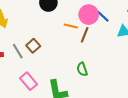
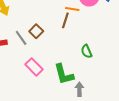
brown line: (85, 35) -> (65, 20), moved

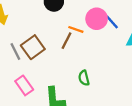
brown square: (36, 31) -> (33, 47), size x1.5

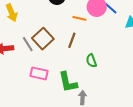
brown line: (66, 41) -> (72, 40), moved
pink rectangle: (24, 85) -> (39, 73), turned -36

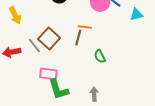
orange line: (79, 18) -> (85, 27), moved
green L-shape: (68, 82) -> (58, 89), moved

